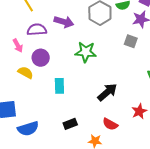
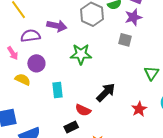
red semicircle: (110, 124) -> (83, 110), moved

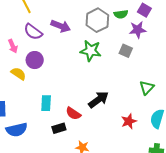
purple semicircle: (30, 36) -> (33, 32), turned -144
green star: (81, 54) -> (91, 51), moved
cyan rectangle: (57, 90) -> (46, 103), moved

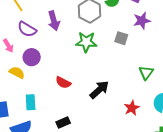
purple arrow: (61, 26) -> (54, 21), turned 60
purple star: (138, 30) -> (142, 21), moved
cyan rectangle: (46, 103) -> (31, 102), moved
red semicircle: (73, 113) -> (63, 82), moved

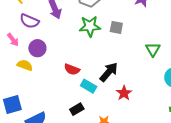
gray square: (121, 38) -> (116, 27), moved
cyan rectangle: (31, 102) -> (89, 86), moved, turned -49
red star: (132, 108) -> (124, 93), moved

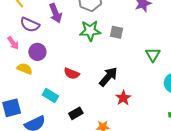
cyan rectangle: (89, 86) -> (50, 96), moved

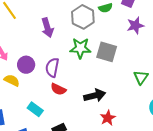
purple semicircle: (30, 25) -> (52, 67), moved, turned 72
gray square: (117, 32) -> (107, 52), size x1.5
black arrow: (108, 77) -> (95, 96), turned 30

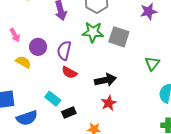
cyan rectangle: (35, 109) -> (53, 99), moved
red star: (108, 118) -> (109, 103), moved

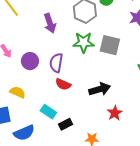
yellow semicircle: (23, 62) -> (18, 92), moved
red star: (109, 103) -> (115, 113), moved

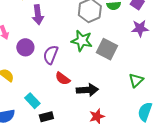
purple arrow: (50, 23) -> (38, 15), moved
red semicircle: (63, 84) -> (63, 79), moved

